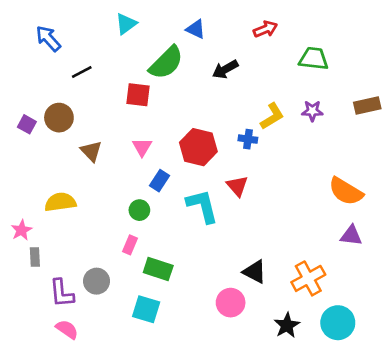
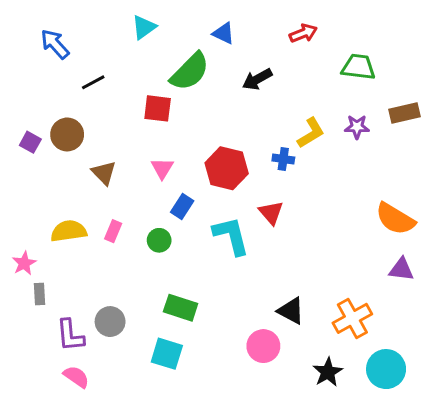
brown rectangle: (367, 106) -> (404, 113), moved
pink rectangle: (130, 245) -> (113, 231), moved

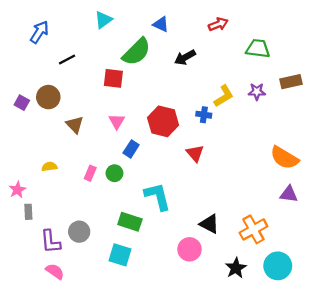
blue arrow: (55, 44) -> (39, 32), turned 75
yellow semicircle: (69, 231) -> (49, 167), size x0.6
pink rectangle: (113, 231) -> (90, 173), moved
cyan L-shape: (231, 236) -> (157, 196), moved

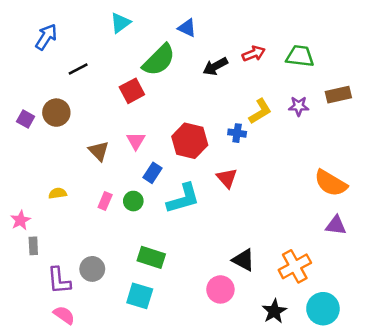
red arrow: (218, 24) -> (254, 54), moved
red square: (113, 78) -> (132, 91), turned -35
brown triangle: (75, 125) -> (99, 151), moved
cyan L-shape: (157, 196) -> (183, 198), moved, turned 88

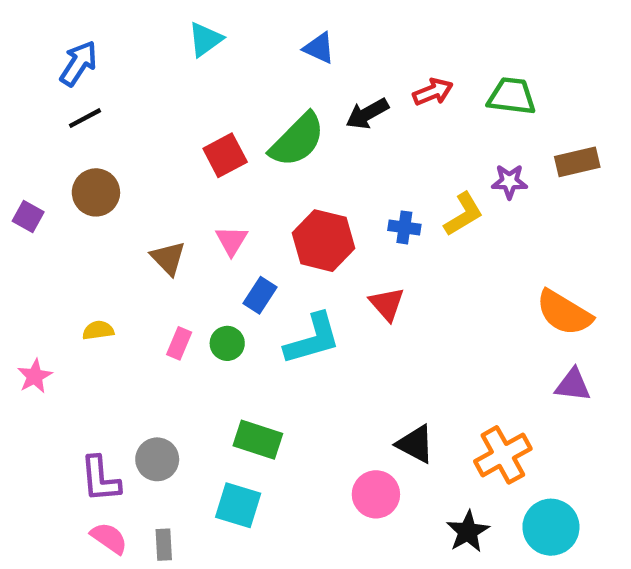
green semicircle: (159, 60) -> (297, 140), moved
black line: (78, 69) -> (85, 118), moved
yellow L-shape: (260, 111) -> (463, 214), moved
purple square: (26, 119) -> (28, 217), moved
gray rectangle: (33, 246) -> (164, 545), moved

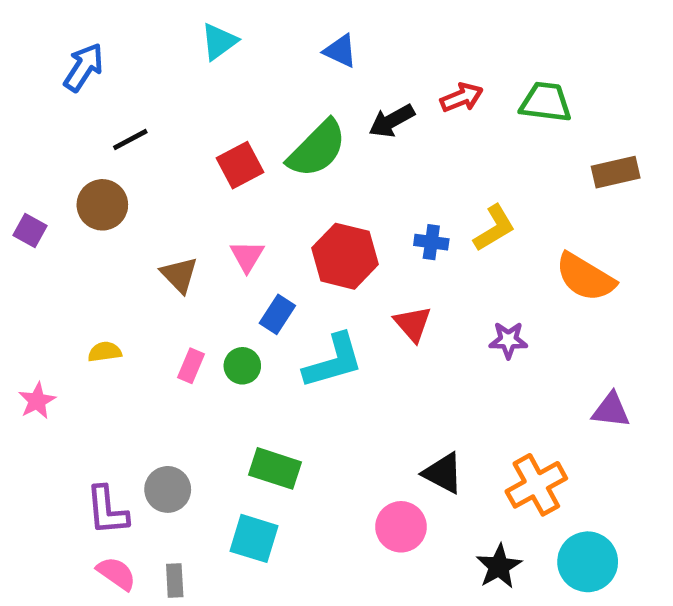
black line: (85, 118) -> (130, 139), moved
purple star: (509, 182) -> (508, 340), moved
orange semicircle: (564, 313) -> (585, 277), moved

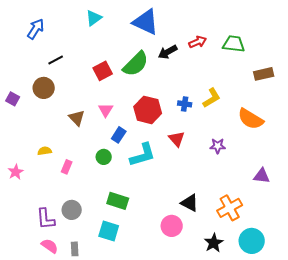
blue triangle: (340, 51) -> (146, 22), size x1.8
pink rectangle: (191, 366) -> (67, 167), moved

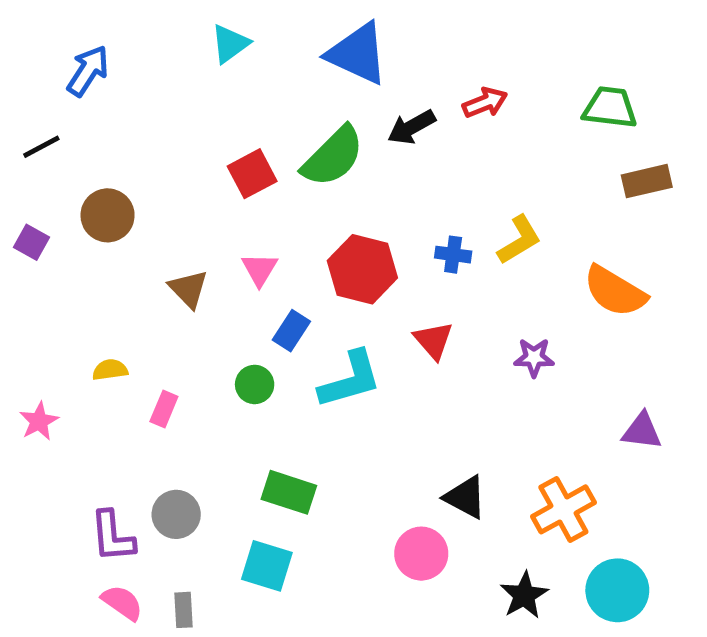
green trapezoid: (234, 44) -> (610, 108), moved
black line: (56, 60) -> (41, 147), moved

